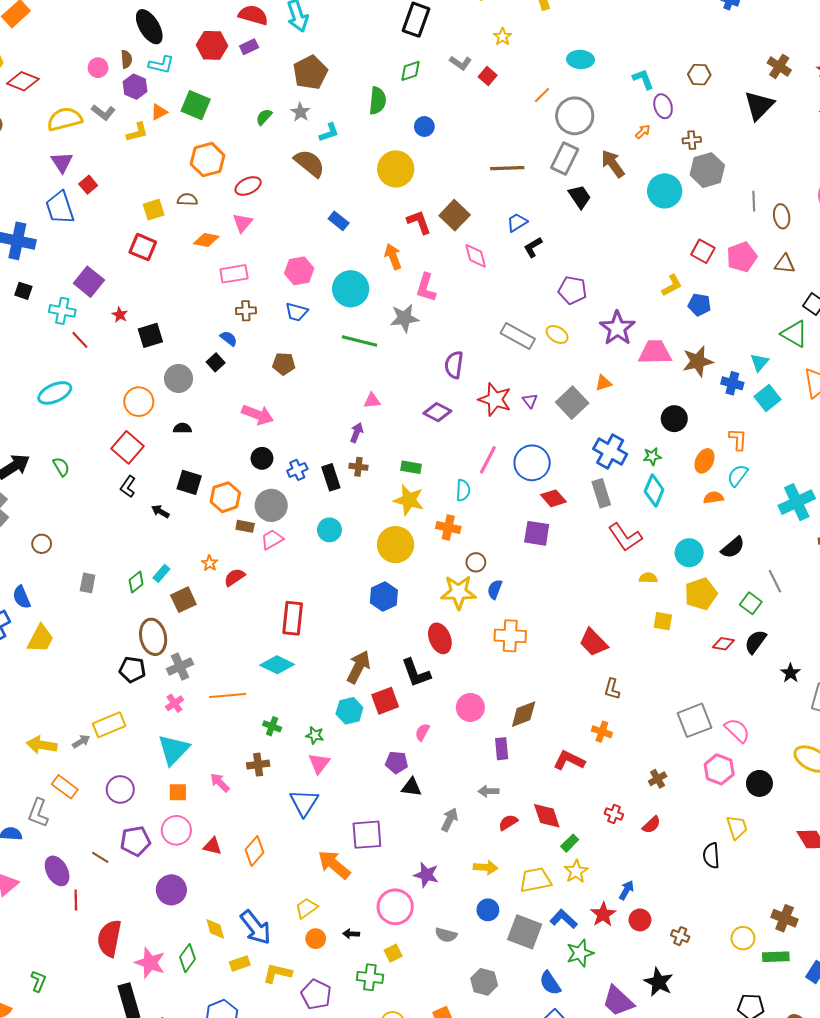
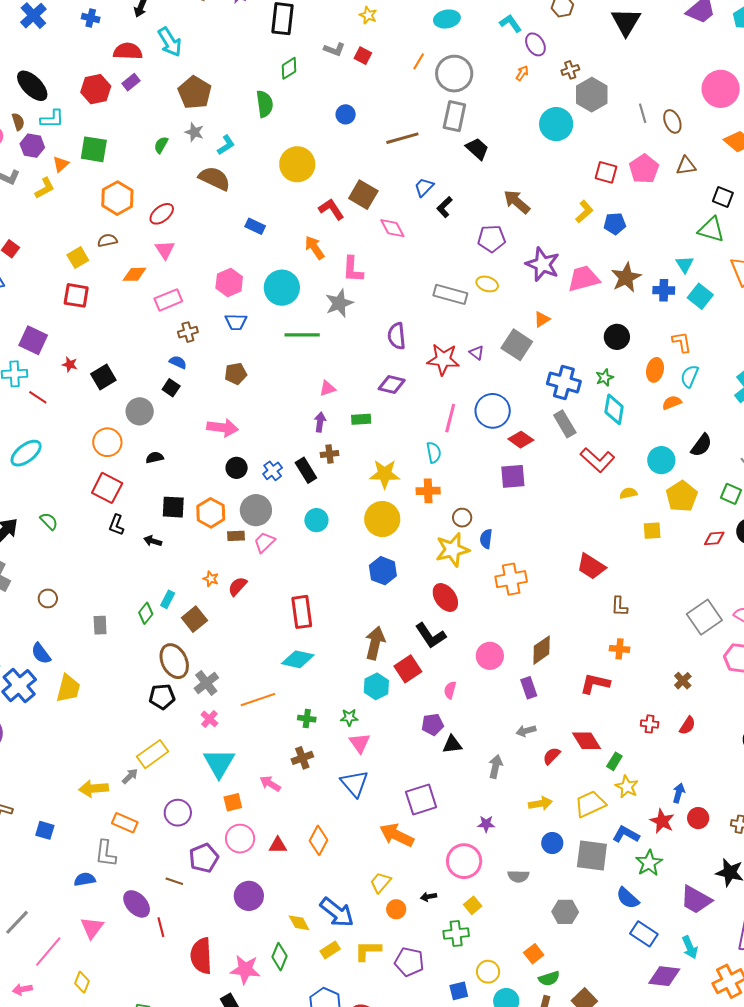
blue circle: (424, 126) -> (346, 114), moved
brown arrow: (613, 164) -> (517, 202), moved
green rectangle: (411, 467) -> (361, 419), moved
purple star: (426, 875) -> (486, 824), size x0.7

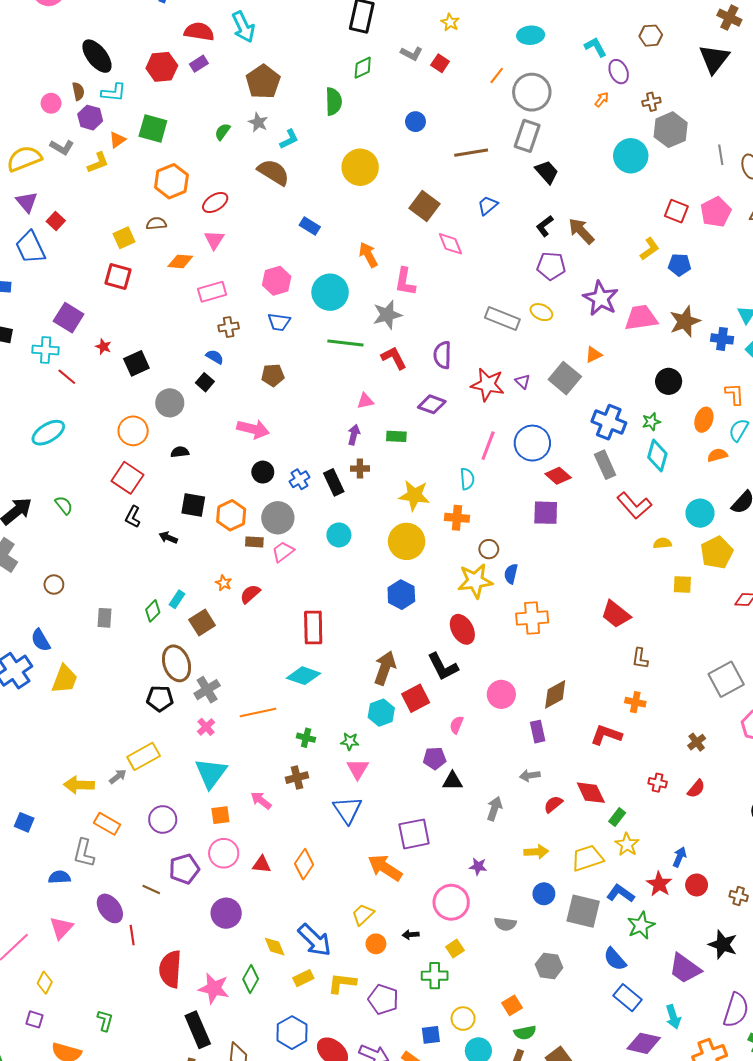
black L-shape: (445, 207) -> (545, 226), moved
red L-shape: (331, 209) -> (394, 358), moved

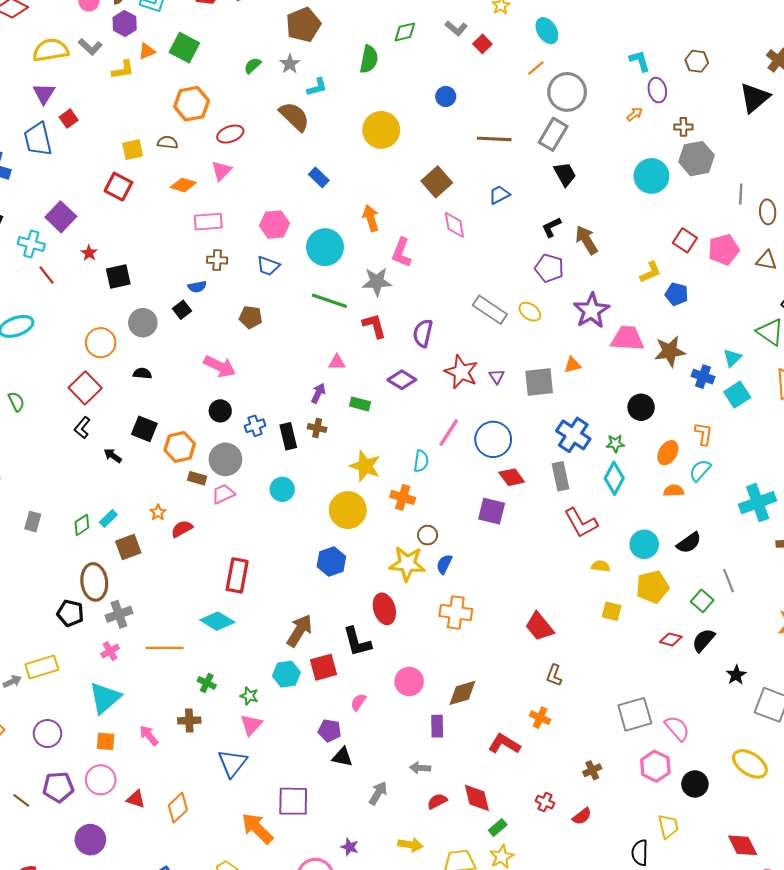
cyan ellipse: (531, 35) -> (547, 31), moved, turned 50
blue semicircle: (215, 357) -> (197, 287), turned 126
gray square: (565, 378) -> (539, 382), turned 32

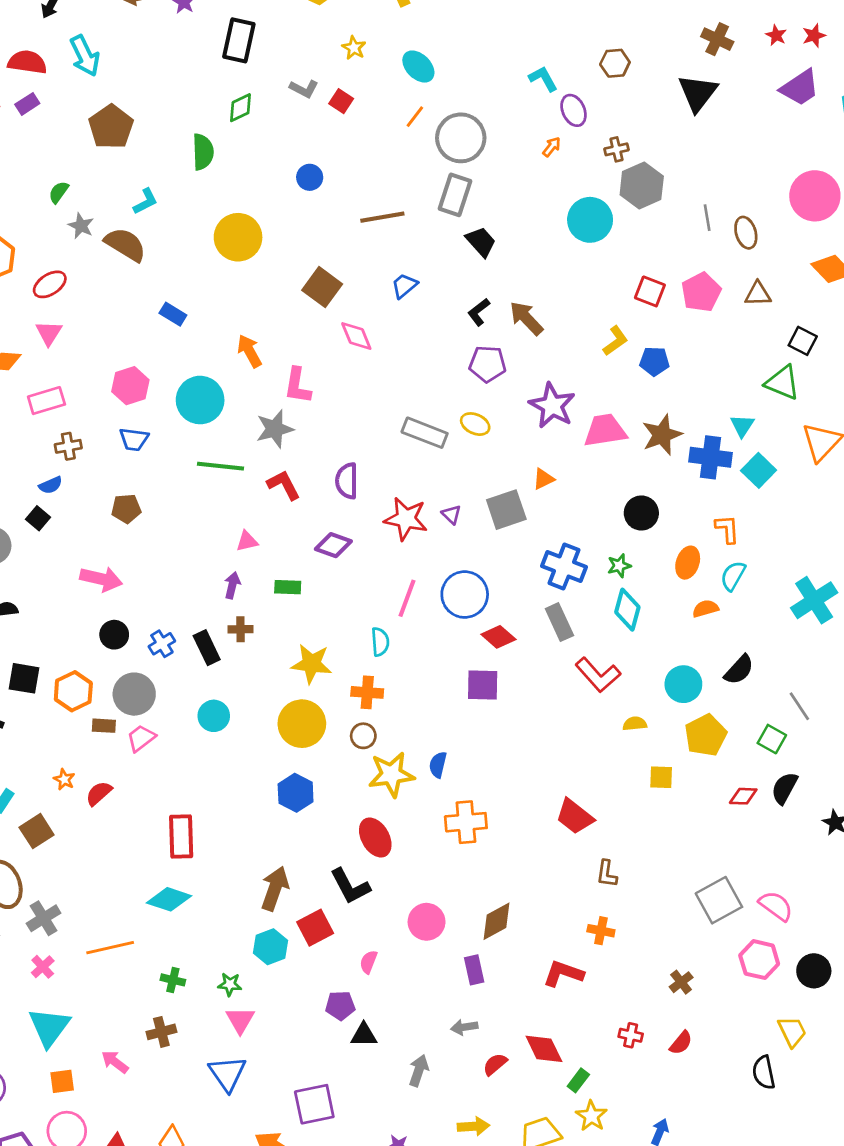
gray star: (290, 64) -> (81, 226), moved
blue cross: (703, 377) -> (711, 457), size x1.4
brown circle: (428, 535) -> (363, 736), moved

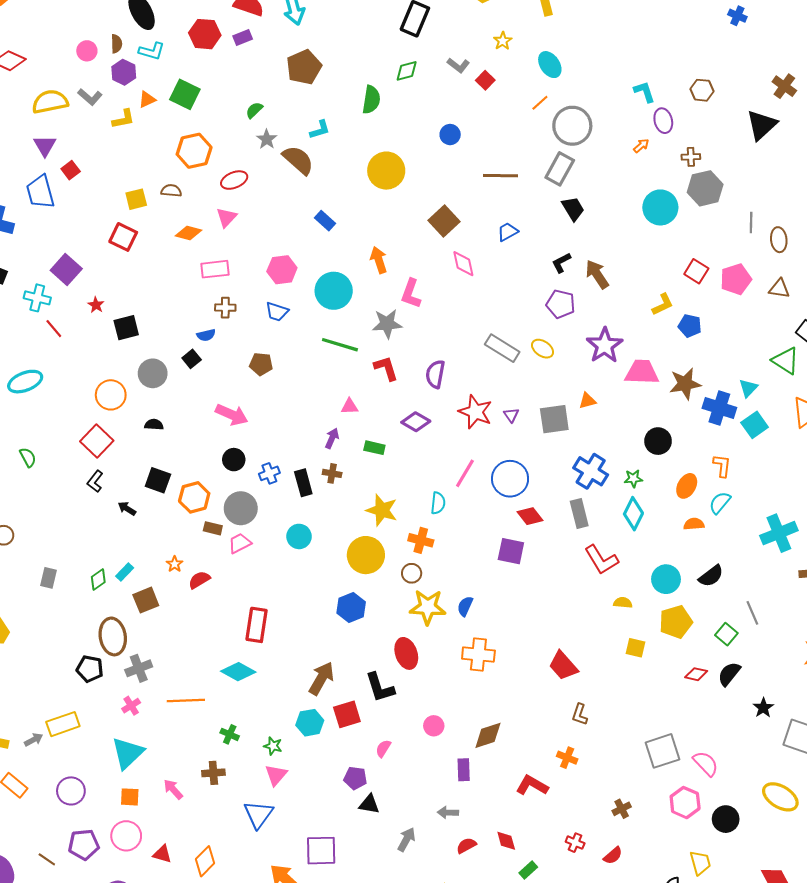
pink circle: (427, 922) -> (434, 726), size x0.7
red diamond: (544, 1049) -> (506, 841), size x0.7

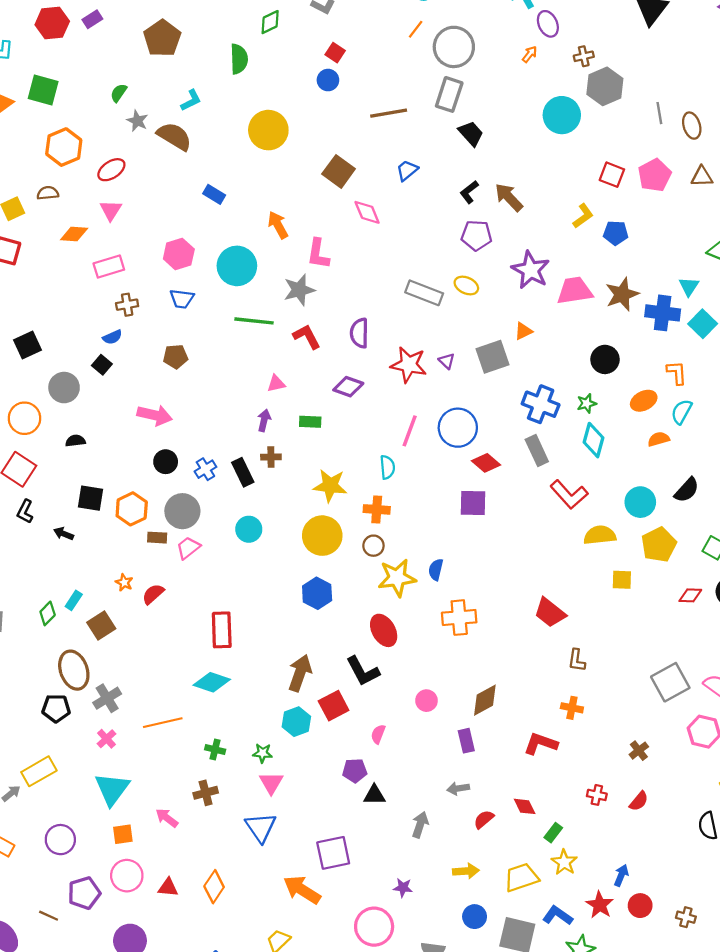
red square: (485, 80) -> (335, 53), moved
orange ellipse: (687, 486) -> (644, 401), turned 45
yellow semicircle: (623, 603) -> (600, 535), size x1.6

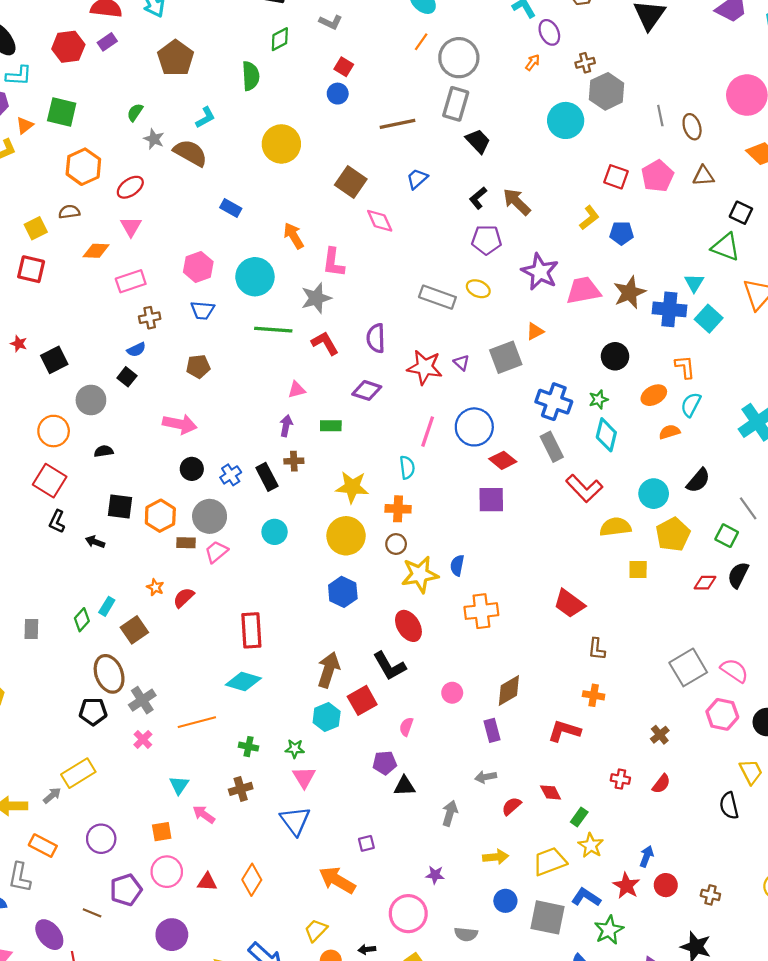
cyan triangle: (112, 789) -> (179, 785), moved, size x0.6
purple square: (333, 853) -> (366, 843), size x0.5

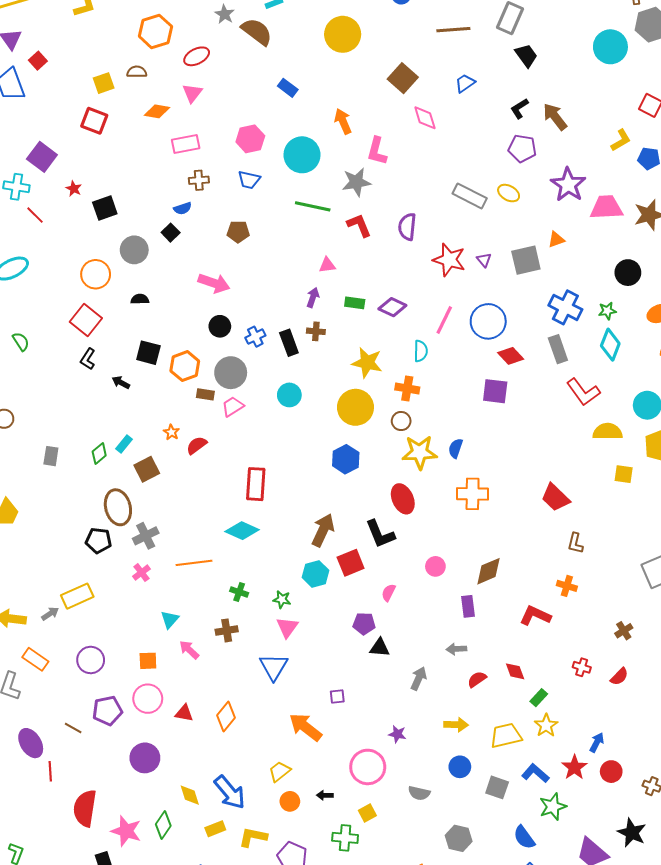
purple diamond: (367, 390) -> (392, 307), moved
gray square: (548, 917) -> (497, 787), size x0.7

